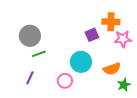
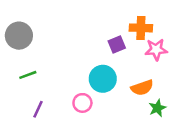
gray circle: (30, 36) -> (19, 36), moved
green line: (39, 54) -> (28, 75), moved
purple line: (30, 78) -> (38, 109), moved

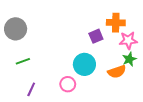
green star: (157, 108) -> (129, 59), moved

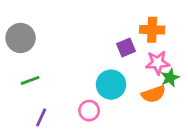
pink star: (128, 40) -> (158, 63), moved

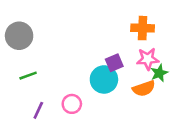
purple square: (126, 48) -> (114, 63), moved
pink circle: (89, 111) -> (72, 104), moved

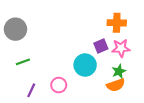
purple square: (114, 63) -> (101, 46), moved
green star: (159, 73) -> (119, 71), moved
orange semicircle: (144, 88) -> (116, 85), moved

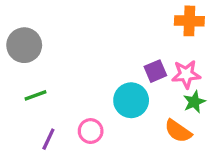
orange cross: (117, 23) -> (189, 21), moved
green star: (119, 71) -> (194, 102), moved
orange semicircle: (116, 85) -> (178, 131), turned 54

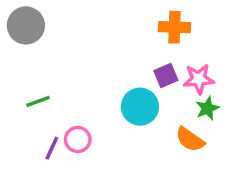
orange cross: (189, 21) -> (174, 27), moved
gray circle: (24, 45) -> (26, 25), moved
pink circle: (91, 131) -> (78, 139), moved

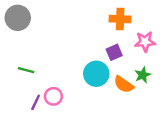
pink star: (199, 79) -> (145, 42), moved
green line: (38, 101) -> (26, 70), turned 35
orange semicircle: (190, 139) -> (124, 84), moved

